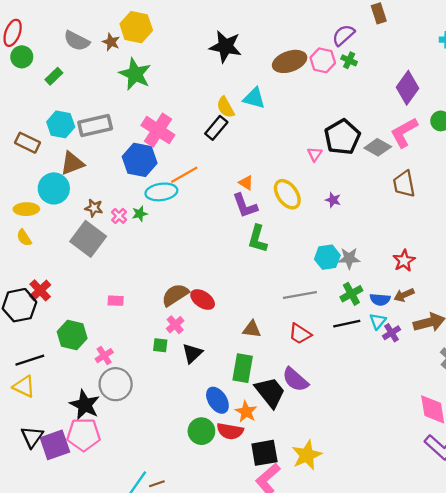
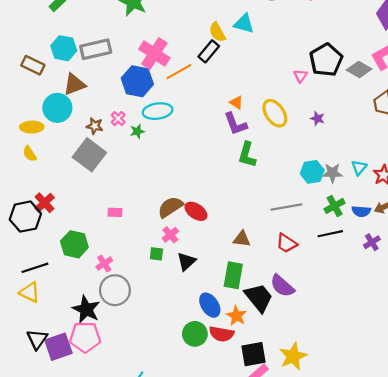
orange line: (184, 175) -> (179, 72), moved
pink cross: (119, 216) -> (118, 119), moved
cyan triangle: (378, 321) -> (359, 168), moved

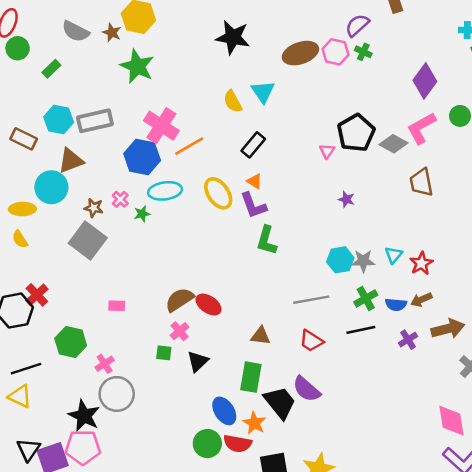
cyan triangle: (244, 24) -> (263, 92), turned 40
black rectangle: (209, 51) -> (253, 145), moved
yellow ellipse: (275, 113) -> (218, 193), moved

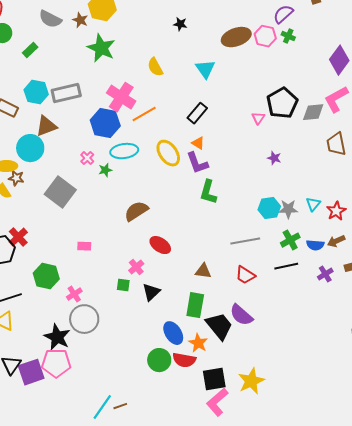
black star: (233, 37) -> (180, 24), size x0.5
yellow semicircle: (233, 101) -> (155, 67), moved
gray diamond: (394, 144) -> (313, 112), turned -35
brown star: (94, 208) -> (16, 178), moved
brown semicircle: (180, 300) -> (136, 211), moved

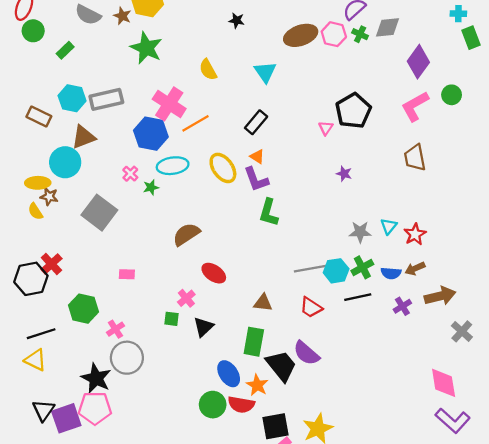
gray diamond: (313, 112) -> (388, 27), moved
cyan hexagon: (269, 208) -> (336, 271), moved

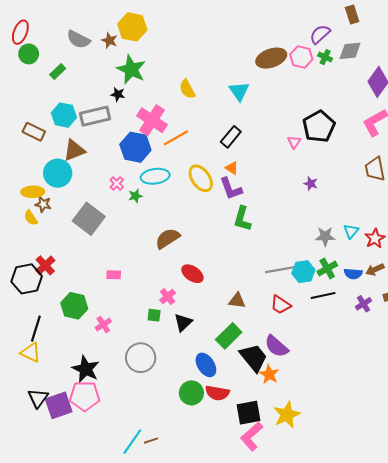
black star: (237, 20) -> (118, 94), moved
black line: (41, 334) -> (36, 329), turned -55
green rectangle: (254, 342) -> (229, 336), turned 35
gray circle: (127, 358) -> (141, 358), moved
orange star: (257, 385) -> (269, 374), moved

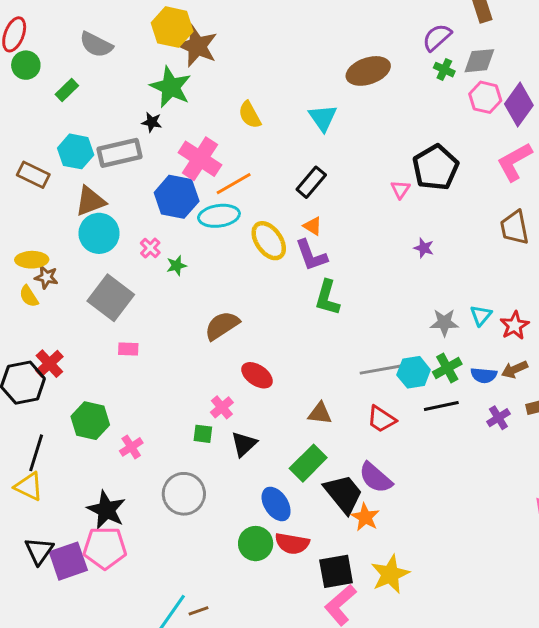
brown star: (110, 40) -> (197, 46), moved, size x1.8
pink hexagon: (301, 57) -> (485, 97), moved
cyan circle: (58, 173) -> (99, 233), moved
cyan ellipse: (155, 176) -> (219, 216), moved
pink rectangle: (114, 275) -> (128, 349), moved

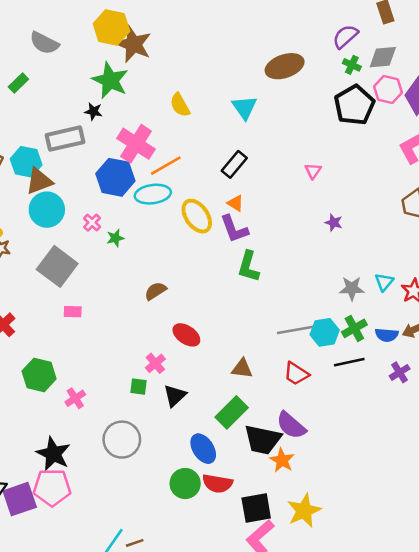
cyan hexagon: (76, 151) -> (26, 162), moved
black pentagon: (436, 168) -> (354, 105), moved
brown semicircle: (222, 326) -> (155, 291), size x0.7
black trapezoid: (343, 494) -> (263, 440), turned 141

